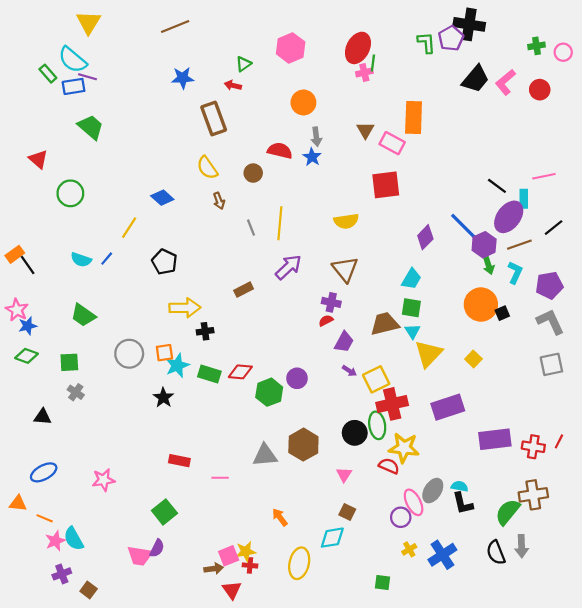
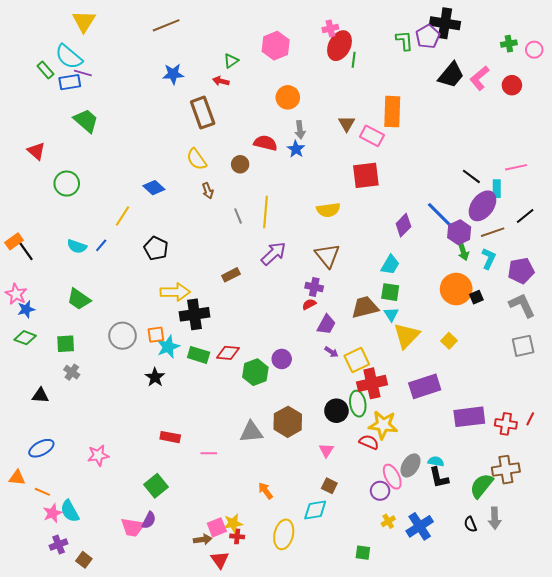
pink cross: (364, 73) -> (330, 28), moved
black cross: (205, 331) -> (194, 314), size x1.8
black semicircle: (496, 553) -> (470, 524), size x0.7

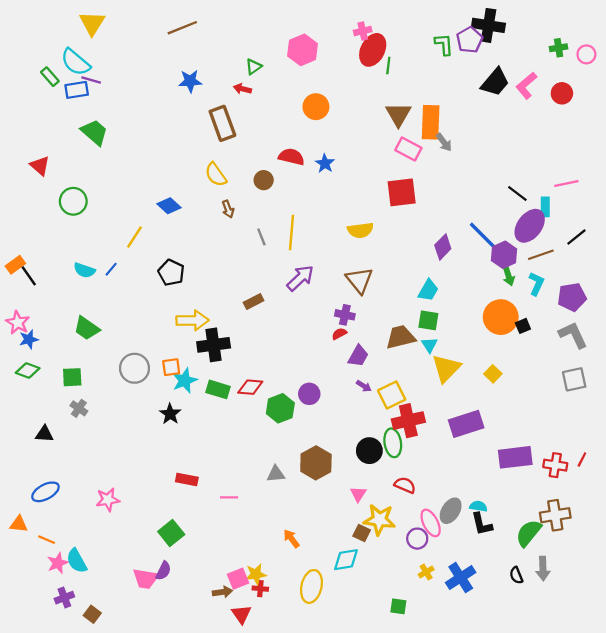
brown triangle: (347, 124) -> (398, 114), moved, size x1.4
gray arrow: (300, 130) -> (444, 142), moved, turned -30
yellow star: (383, 425) -> (379, 520), moved
gray triangle: (251, 432) -> (276, 474), size x0.7

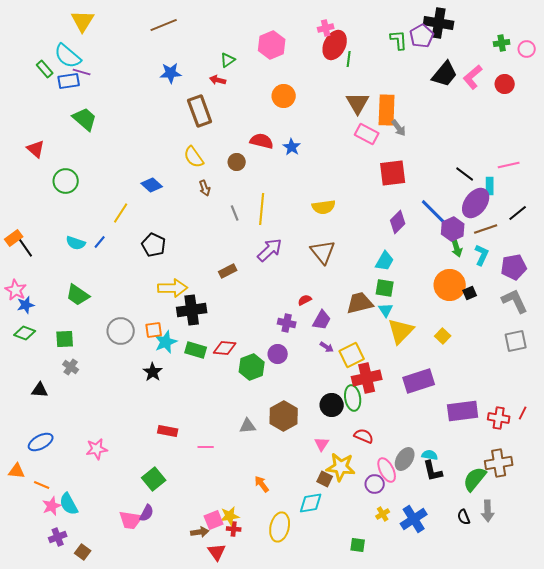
red square: (402, 192) -> (393, 173), moved
purple cross: (345, 315) -> (287, 323), moved

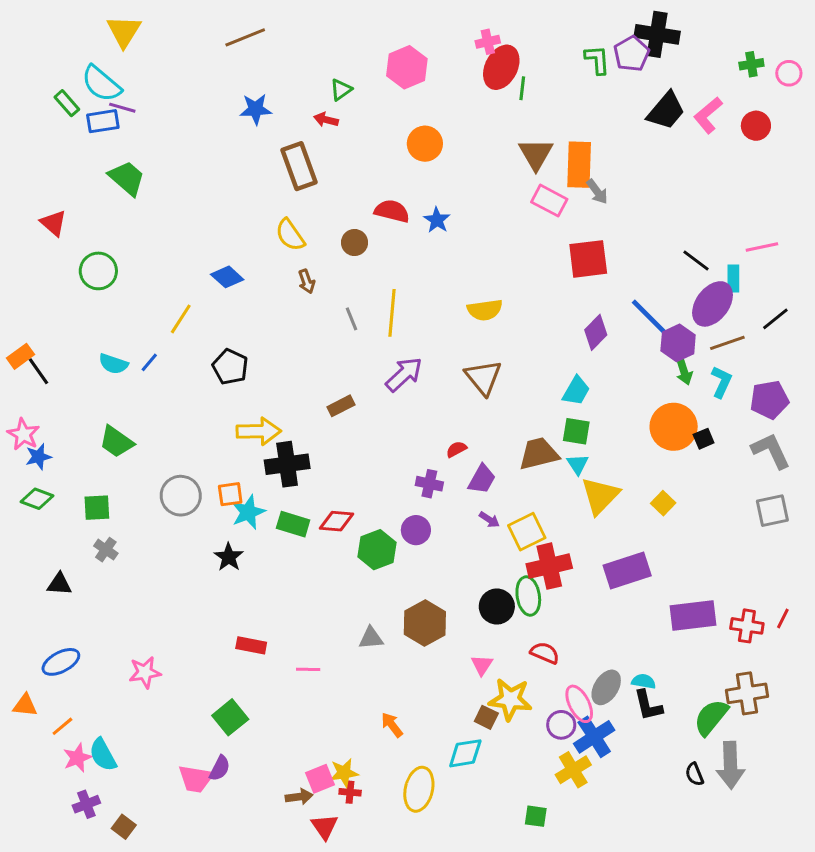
orange line: (42, 485) -> (62, 726), turned -63
gray arrow: (488, 511) -> (730, 765), size x1.4
yellow cross: (383, 514) -> (573, 770), size x1.6
blue cross: (414, 519) -> (594, 737), moved

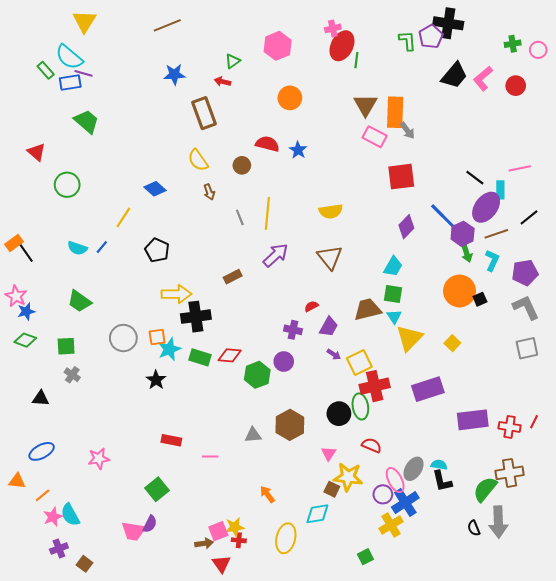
green square: (536, 816) -> (365, 557), turned -35

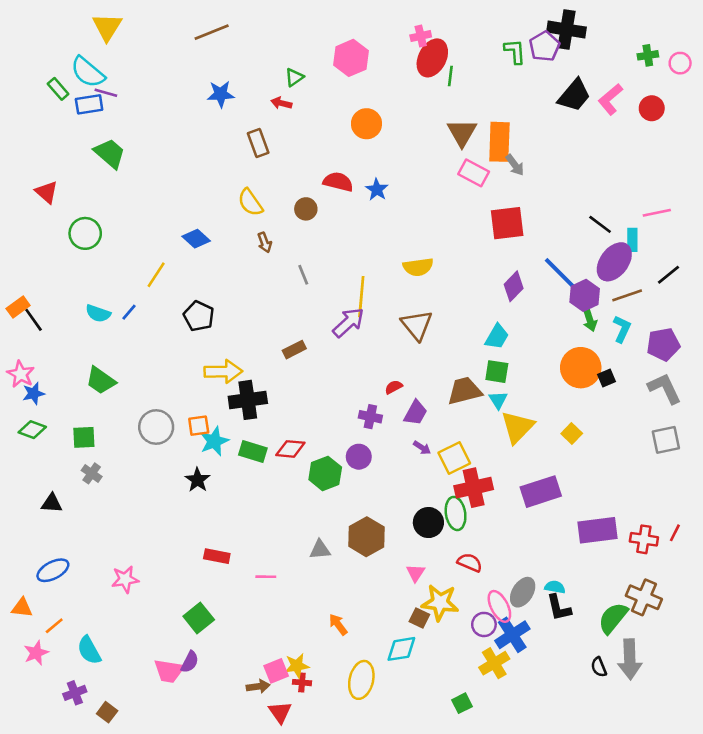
brown rectangle: (204, 113) -> (258, 143), size x0.7
yellow line: (267, 213) -> (361, 297), moved
brown cross: (510, 473) -> (644, 597), turned 32
pink star: (53, 517) -> (36, 653), moved

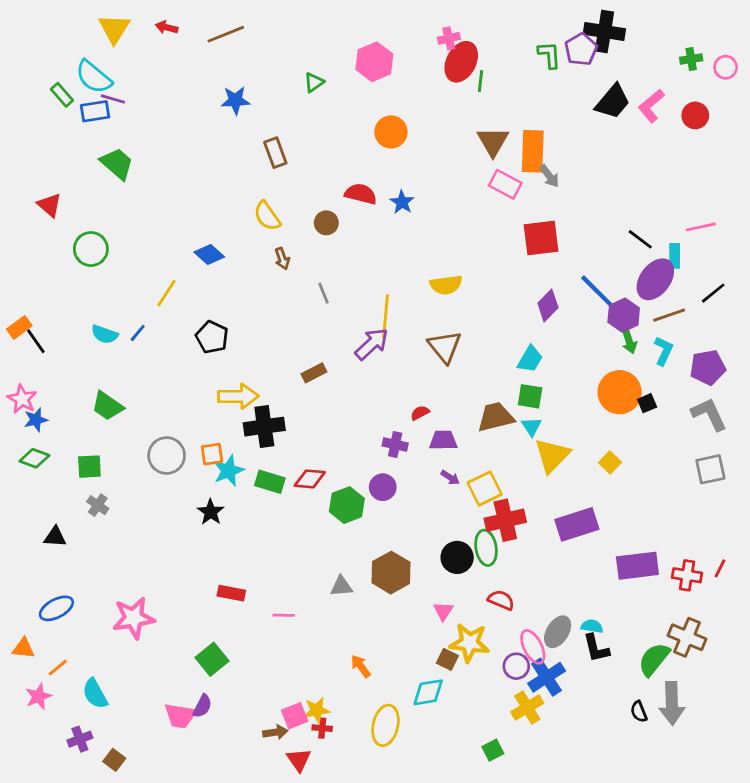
red arrow: (281, 103) -> (167, 27), moved
purple trapezoid: (416, 413) -> (443, 440), turned -120
pink star: (125, 579) -> (134, 618), size x1.4

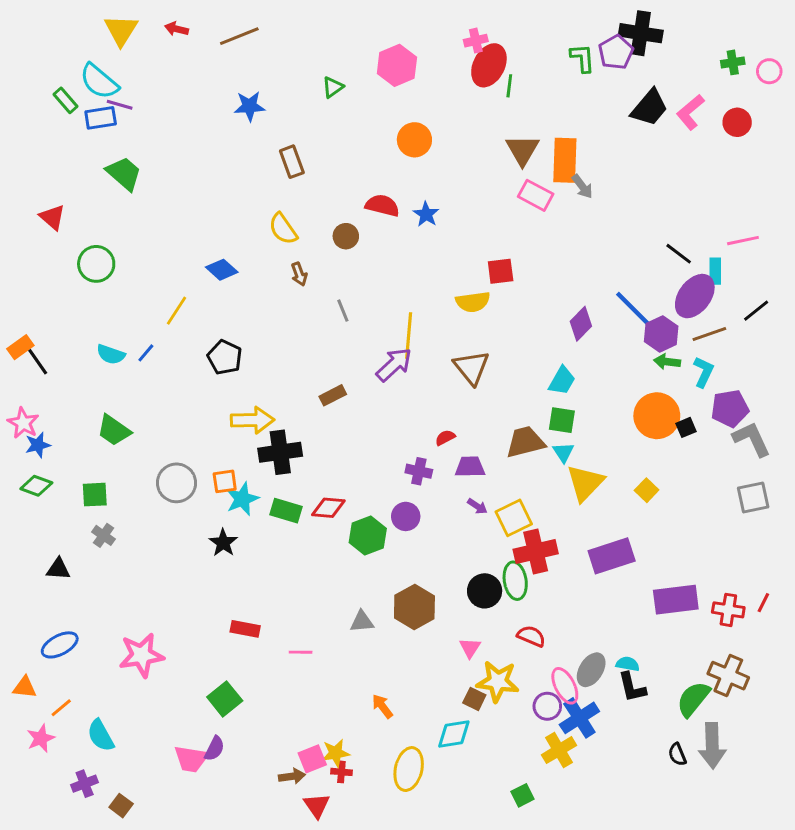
red square: (541, 238) -> (501, 271), moved, size x0.7
green arrow: (629, 341) -> (667, 362), turned 115
purple pentagon: (708, 367) -> (730, 408), moved

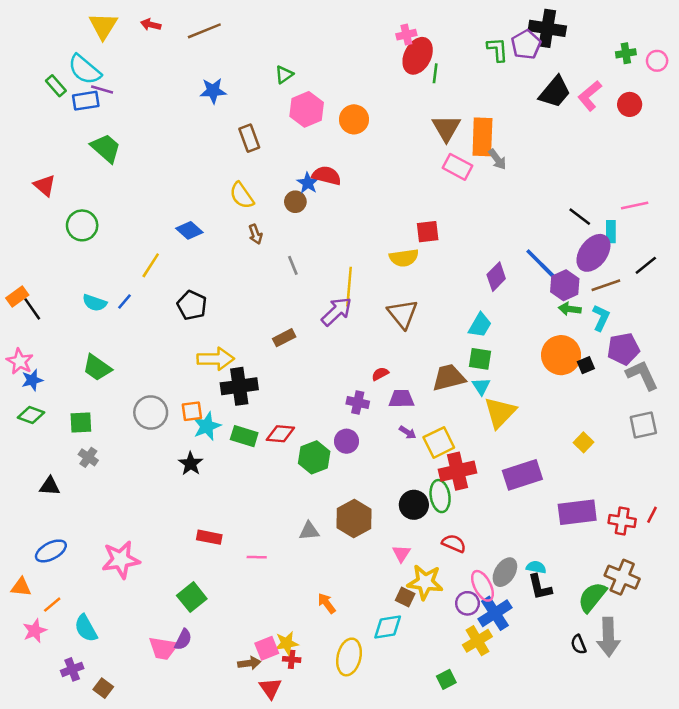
pink hexagon: (397, 65) -> (307, 109), moved
blue star: (426, 214) -> (308, 183), moved
yellow square: (647, 490) -> (583, 442), moved

